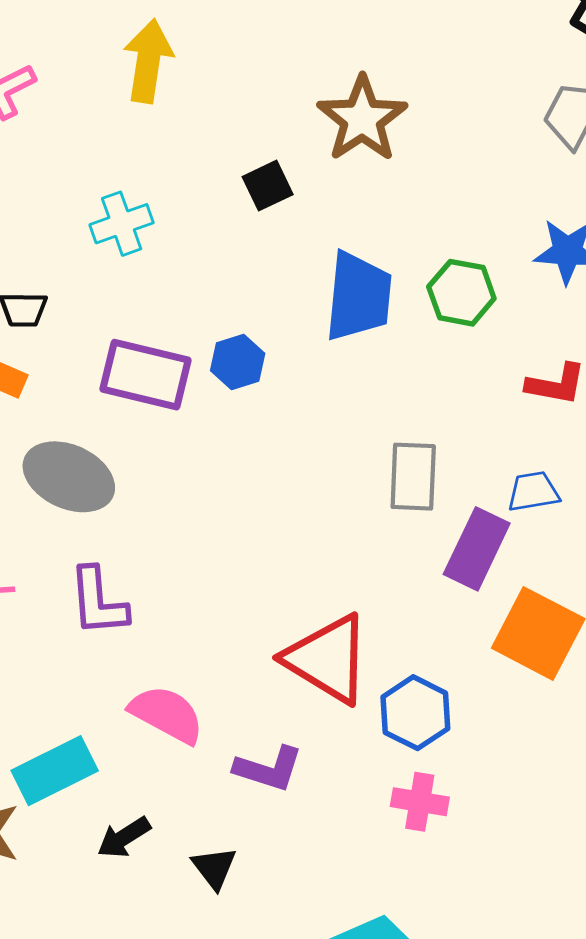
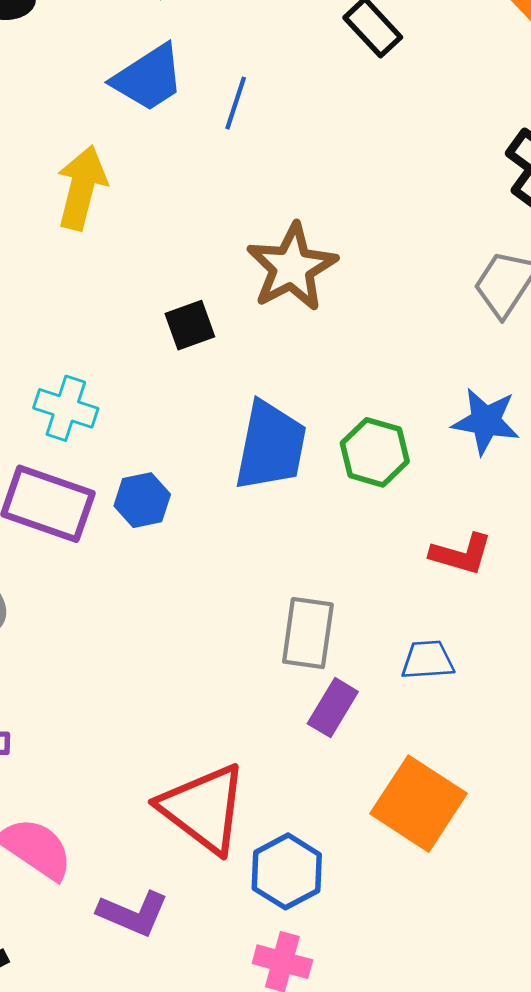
cyan cross: (122, 224) -> (66, 408), moved, turned 32
purple rectangle: (477, 549) -> (333, 708), moved, size x0.7

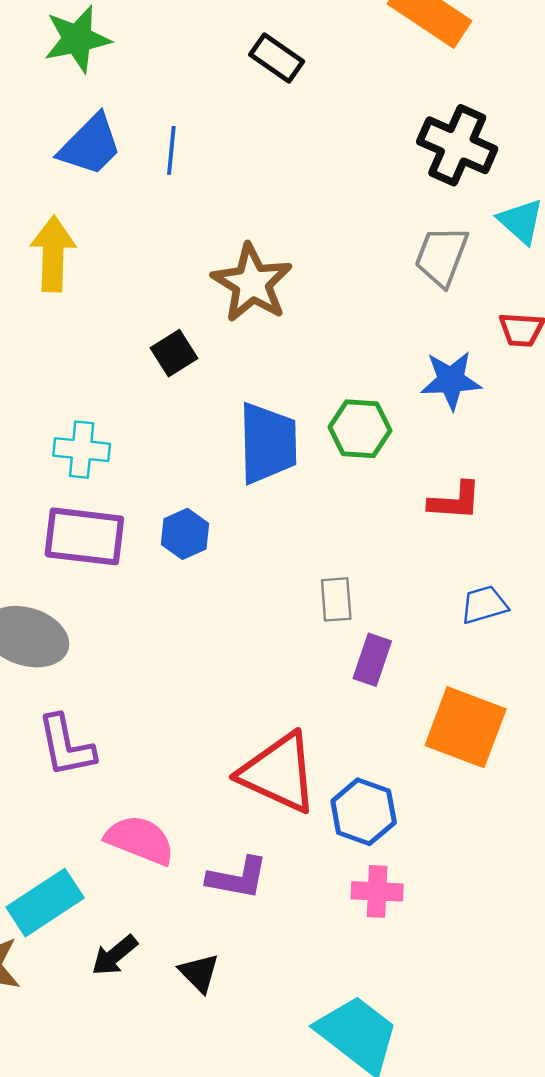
blue hexagon: (142, 500) -> (185, 534), moved
gray rectangle: (308, 633) -> (336, 599), size x0.7
blue trapezoid: (428, 660) -> (484, 605), moved

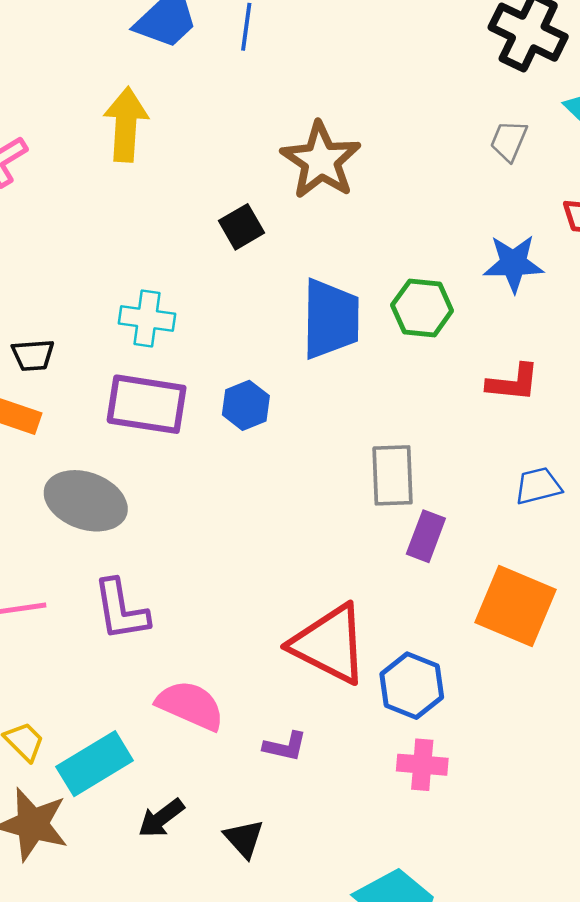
gray trapezoid: (442, 256) -> (509, 141), size x0.7
gray rectangle: (336, 599) -> (393, 475), size x1.4
purple L-shape: (237, 878) -> (285, 746), size x0.7

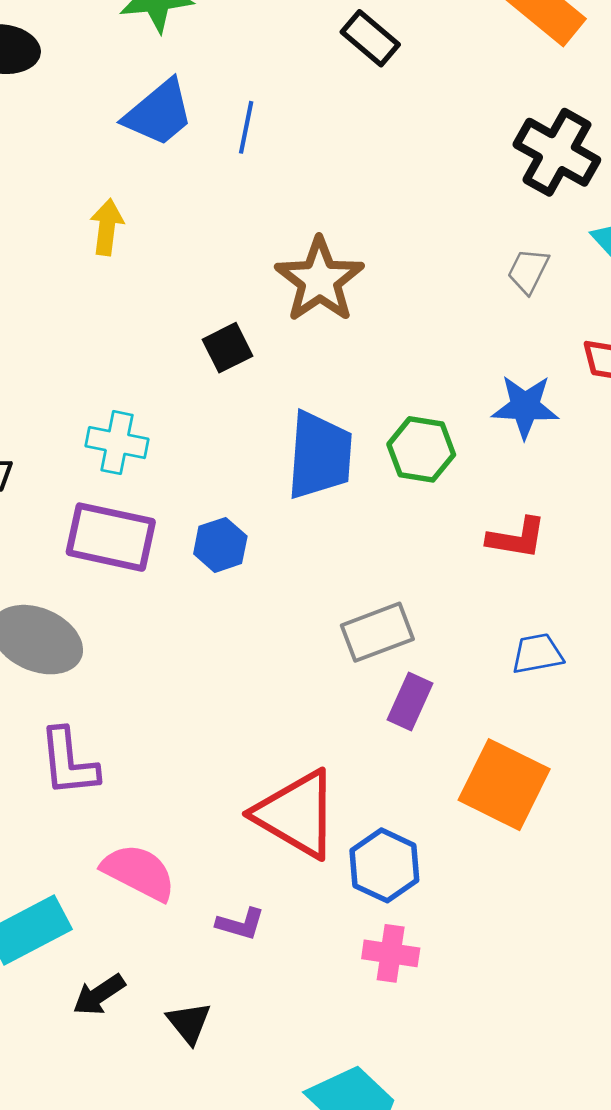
yellow arrow: (126, 124) -> (107, 227), size x0.7
gray rectangle: (393, 475) -> (377, 632), turned 68

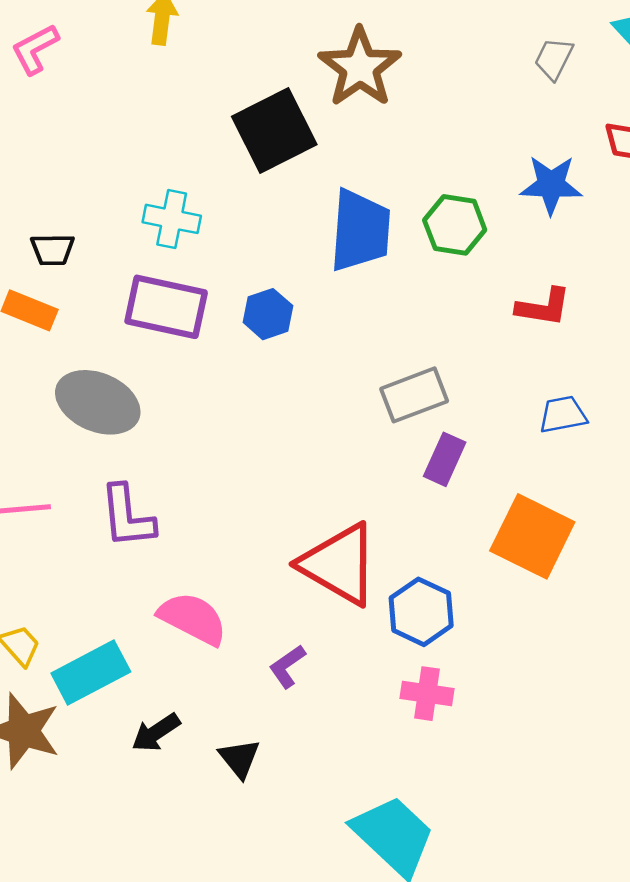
black square: (227, 348) -> (274, 131), size x1.8
purple L-shape: (240, 924) -> (287, 666), turned 129

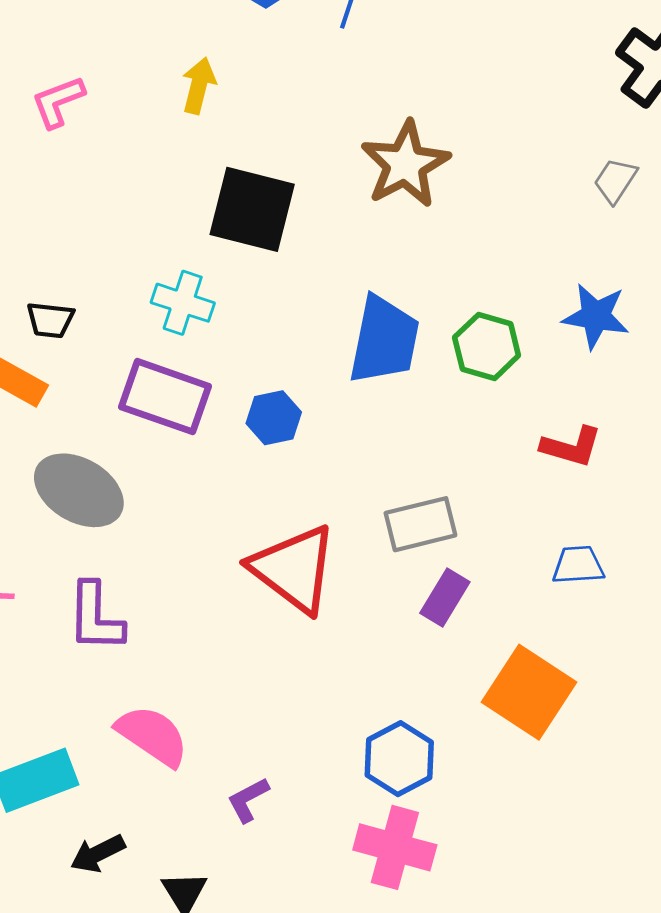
black square: (274, 131) -> (252, 209), moved, turned 34
red triangle: (339, 564) -> (294, 569), moved
pink cross: (427, 694) -> (395, 847), size x1.4

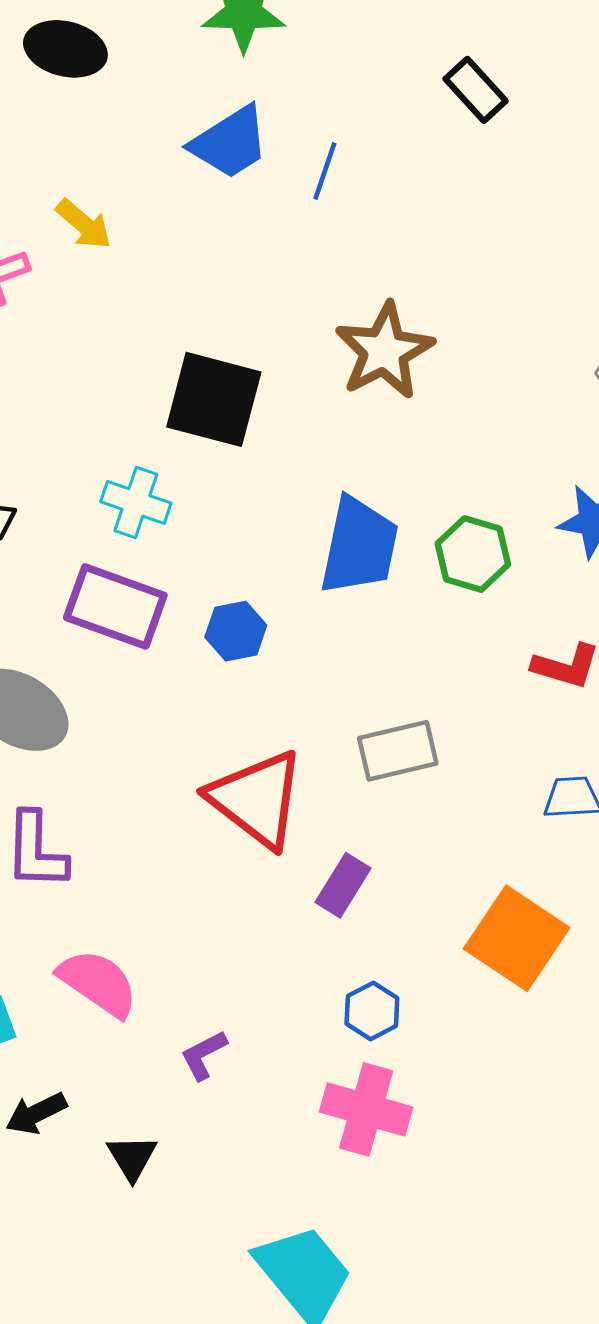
yellow arrow: (199, 86) -> (84, 224), moved, turned 116
purple rectangle: (445, 598) -> (343, 885), moved
blue hexagon: (399, 759) -> (372, 1011), size x0.7

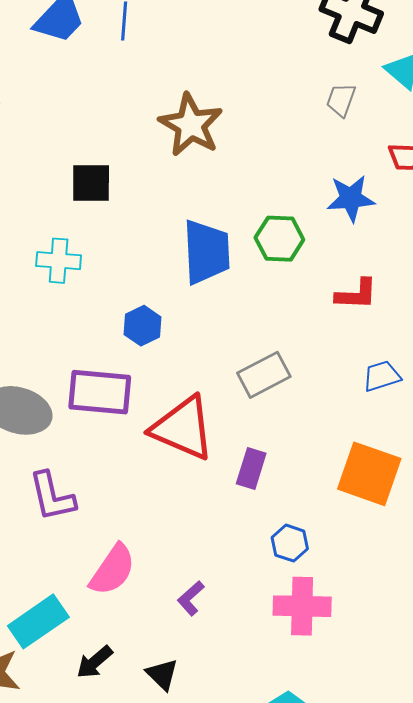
black square: (214, 399) -> (91, 183), size x0.7
purple rectangle: (115, 607) -> (100, 392), moved
pink semicircle: (98, 983) -> (113, 570), turned 104

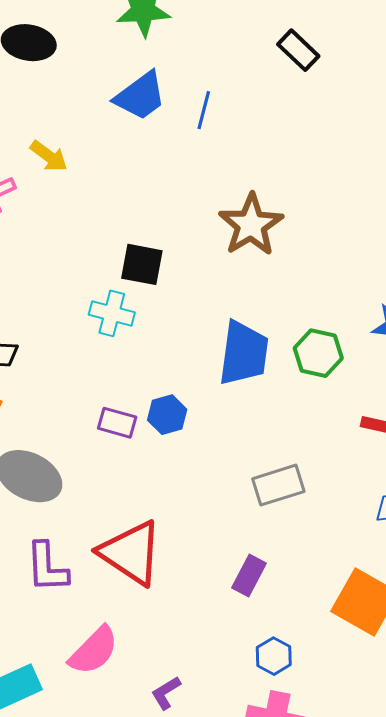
cyan cross: (59, 261) -> (112, 313), moved
purple rectangle: (100, 392) -> (117, 423), moved, size x0.6
red triangle: (183, 428) -> (131, 553), moved

